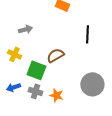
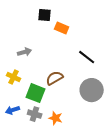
black line: (87, 34) -> (87, 57), turned -54
gray circle: (92, 84) -> (92, 90), moved

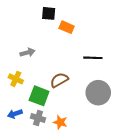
black line: (87, 57) -> (93, 58), turned -36

